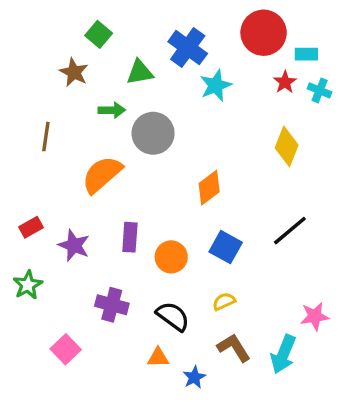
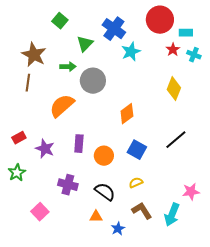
brown star: (74, 72) -> (34, 55), moved, size x1.4
green triangle: (140, 72) -> (85, 44), turned -36

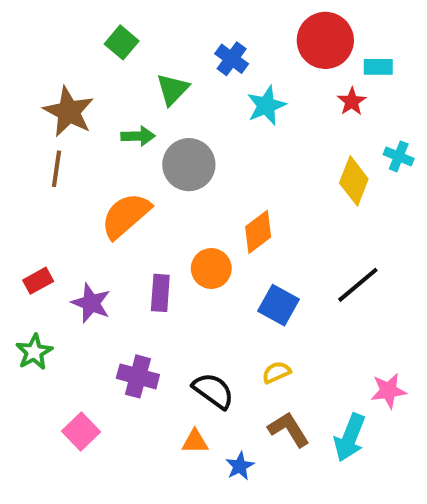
blue cross: (114, 29) -> (232, 59), size x0.7
cyan cross: (194, 55) -> (399, 156), moved
orange circle: (104, 156) -> (211, 268), moved

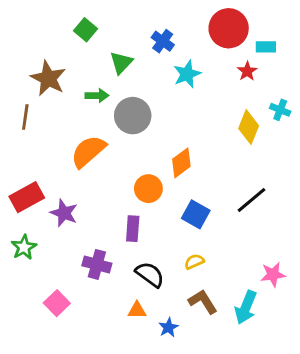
brown line: (56, 169) -> (25, 117), moved
red rectangle: (38, 281) -> (27, 197), size x1.6
purple rectangle: (160, 293) -> (133, 229), moved

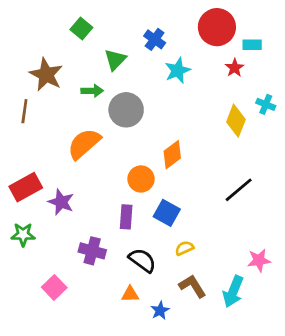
blue square: (196, 214) -> (167, 213), moved
green star: (24, 247) -> (23, 235), turned 30

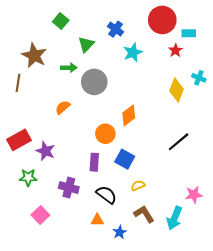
orange semicircle: (84, 144) -> (63, 107), size x0.6
green star: (23, 235) -> (28, 177), moved

